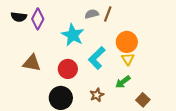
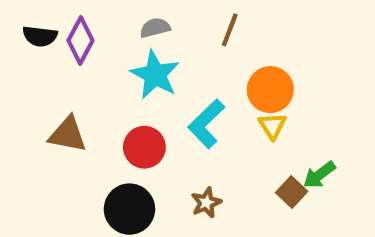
gray semicircle: (92, 14) -> (155, 28), moved
green arrow: (123, 82) -> (319, 175), moved
brown square: (143, 100) -> (292, 192), moved

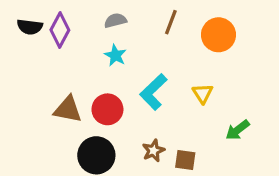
cyan star: (155, 75) -> (115, 55), size x0.6
orange circle: (270, 90) -> (218, 35), moved
brown triangle: (68, 134) -> (68, 109), moved
brown square: (292, 192) -> (185, 160), moved, turned -35

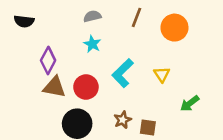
purple diamond: (60, 30) -> (48, 60), moved

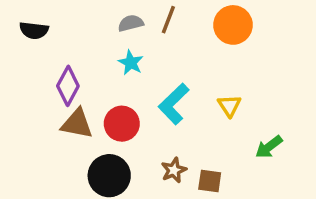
brown line: (137, 17) -> (168, 20), moved
orange circle: (174, 28) -> (233, 25), moved

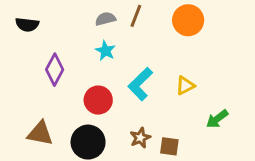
yellow triangle: (229, 106) -> (185, 86), turned 36
brown triangle: (77, 124) -> (40, 133), moved

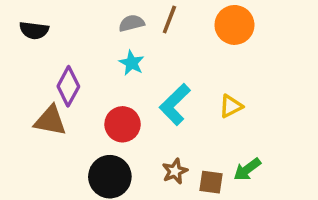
green arrow: (217, 119) -> (247, 169), moved
brown triangle: (40, 133) -> (50, 121), moved

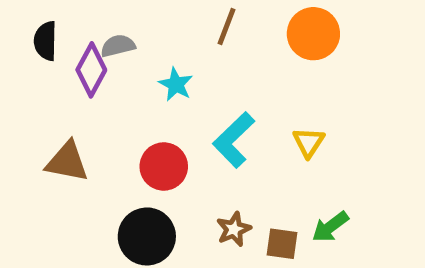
gray semicircle: (132, 23) -> (118, 46), moved
black semicircle: (34, 30) -> (45, 41), turned 84
purple diamond: (68, 86) -> (91, 70), moved
yellow triangle: (231, 106) -> (309, 142), turned -30

